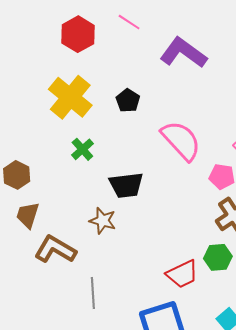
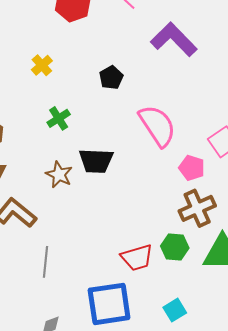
yellow cross: (70, 97) -> (42, 65), moved, size x0.5
brown star: (103, 221) -> (59, 175), moved

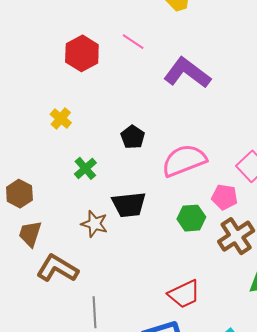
black pentagon: (111, 78) -> (133, 137), moved
pink semicircle: (157, 126) -> (184, 160), turned -69
green hexagon: (175, 247) -> (191, 218), moved

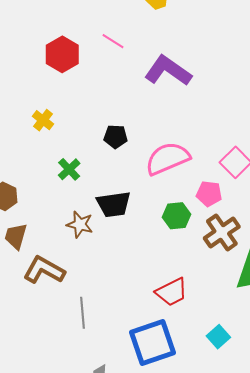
black pentagon: (133, 137) -> (116, 137), turned -30

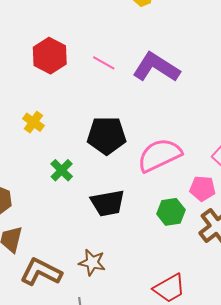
pink line: (113, 41) -> (104, 63), moved
black pentagon: (116, 137) -> (107, 135), size x1.6
brown star: (80, 224) -> (92, 262), moved

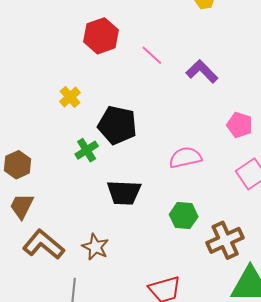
purple L-shape: (156, 67) -> (202, 71), size x0.7
black pentagon: (107, 135) -> (117, 125), moved
pink semicircle: (159, 155) -> (185, 158), size x0.7
pink pentagon: (203, 188) -> (240, 125), moved

